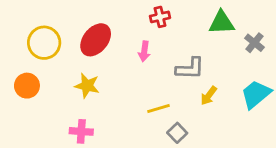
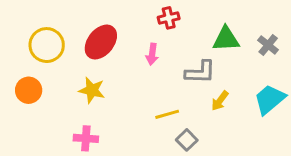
green triangle: (222, 23) -> (226, 39), moved

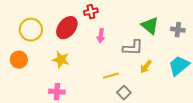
red cross: (169, 18) -> (91, 12), moved
green triangle: (226, 39) -> (150, 26), turned 42
gray cross: (268, 45) -> (178, 30), turned -32

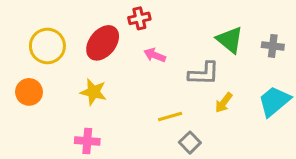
pink arrow: (101, 36) -> (155, 55), turned 104

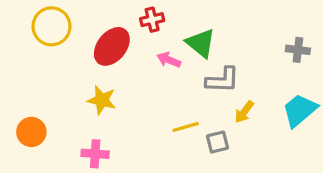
green triangle: (230, 40) -> (201, 43), moved
yellow circle: (47, 46) -> (51, 26), moved
orange circle: (29, 92) -> (31, 132), moved
gray square: (190, 143) -> (217, 142), moved, turned 30

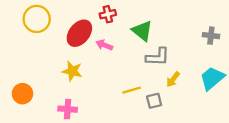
pink arrow: (169, 60) -> (104, 45), moved

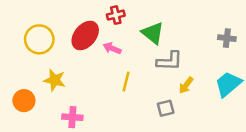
yellow circle: (37, 19) -> (39, 39), moved
yellow star: (72, 71) -> (55, 80), moved
yellow line: (132, 90) -> (126, 81), moved, turned -60

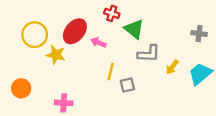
red cross: (116, 15) -> (112, 13), moved, turned 32
yellow star: (55, 80) -> (56, 55), moved
yellow arrow: (186, 85) -> (172, 67), moved
gray square: (166, 108) -> (127, 85), moved

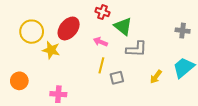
pink arrow: (98, 42) -> (100, 42), moved
yellow arrow: (172, 67) -> (156, 77), moved

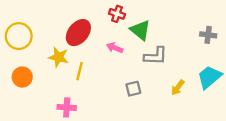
yellow circle: (32, 32) -> (19, 36), moved
yellow line: (101, 65) -> (80, 71), moved
orange circle: (19, 81) -> (22, 77), moved

